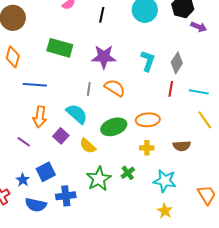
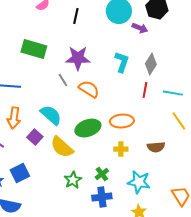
purple arrow: (199, 27) -> (140, 28), moved
gray line: (89, 89) -> (63, 80), moved, turned -40
yellow semicircle: (88, 146) -> (62, 147), size x1.4
green star: (99, 179) -> (73, 180), size x0.7
blue cross: (66, 196) -> (102, 197), moved

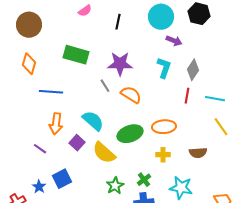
purple arrow: (140, 28) -> (174, 41), moved

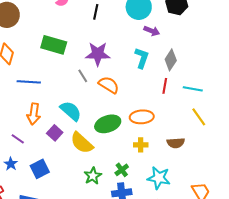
blue star: (39, 187) -> (11, 164), moved

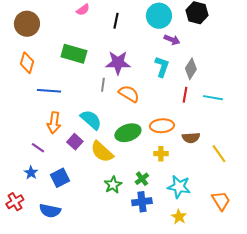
gray line: (83, 76) -> (103, 85), turned 40
yellow line: (199, 117) -> (219, 154), moved
brown semicircle: (176, 143) -> (191, 138), moved

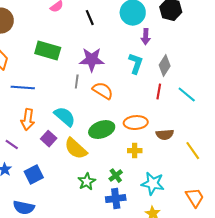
black line: (116, 21) -> (90, 18), turned -35
purple arrow: (172, 40) -> (146, 37), turned 70
cyan line: (213, 98) -> (187, 95), turned 30

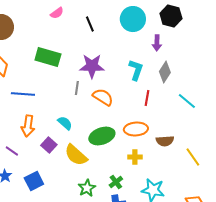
purple arrow: (146, 37) -> (157, 43), moved
red line: (159, 92) -> (147, 98), moved
cyan semicircle: (65, 117) -> (65, 123), size x0.7

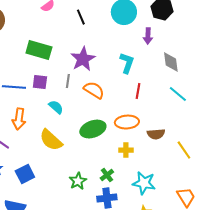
purple star: (92, 66) -> (83, 59), turned -30
gray diamond: (165, 72) -> (171, 62), moved, turned -40
cyan semicircle: (65, 123) -> (56, 107), moved
purple square: (49, 145) -> (40, 82), moved, turned -35
yellow semicircle: (76, 155) -> (51, 140), moved

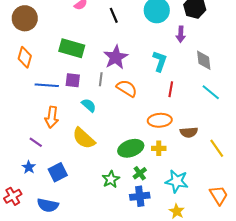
green ellipse: (93, 129) -> (131, 148), moved

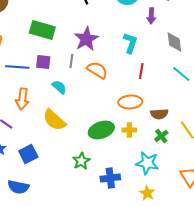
green cross: (140, 173) -> (161, 136), moved

